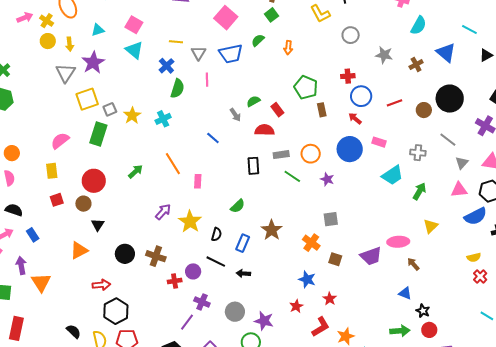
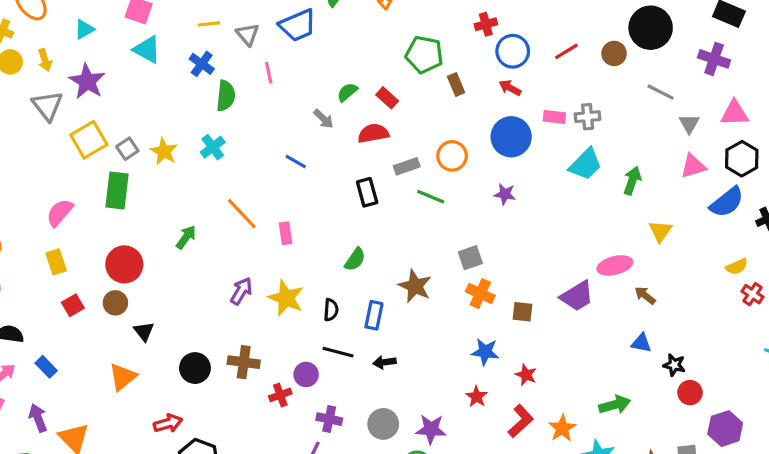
gray cross: (418, 153) -> (588, 117), moved
purple star: (327, 179) -> (505, 194), moved
gray square: (331, 219) -> (470, 258), moved
green arrow: (400, 331) -> (615, 405), moved

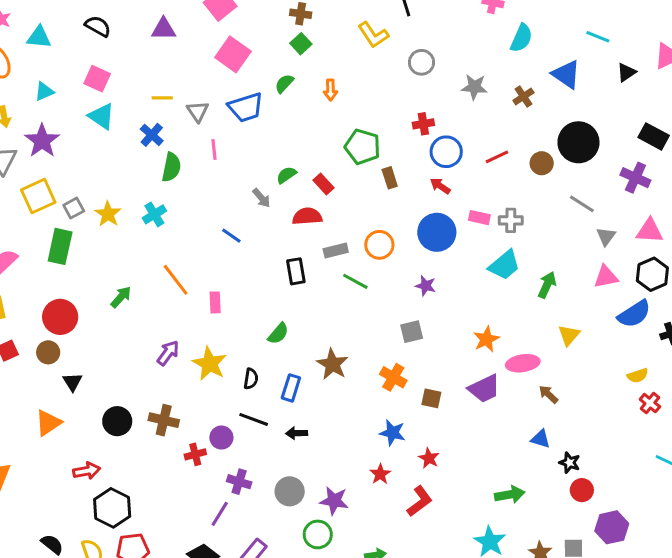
gray square: (470, 258) -> (412, 332), moved
orange star: (562, 428) -> (486, 339), moved

